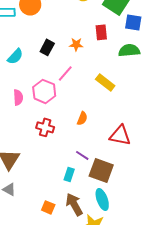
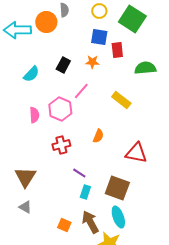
blue square: (133, 22) -> (99, 37), moved
red cross: (45, 127) -> (61, 145), turned -30
purple line: (82, 155) -> (79, 173), moved

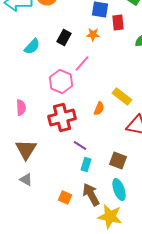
yellow rectangle: (121, 100) -> (122, 96), moved
pink semicircle: (34, 115) -> (21, 108), moved
red cross: (61, 145) -> (62, 118), size x1.5
brown square: (117, 188) -> (118, 160), size x0.7

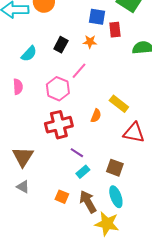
pink semicircle: (21, 108) -> (18, 87), moved
cyan rectangle: (86, 164) -> (83, 172), turned 32
orange square: (65, 198) -> (62, 197), moved

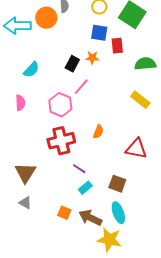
black rectangle: (61, 45) -> (72, 64), moved
yellow rectangle: (119, 104) -> (140, 100), moved
brown arrow: (88, 202) -> (90, 218), turned -35

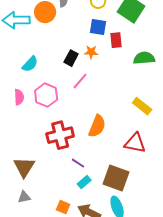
yellow rectangle: (140, 100) -> (142, 106), moved
pink hexagon: (60, 105) -> (46, 95), moved
orange semicircle: (98, 132) -> (97, 126), size x1.6
brown square: (117, 184) -> (116, 178), size x1.5
gray triangle: (25, 203) -> (24, 197), turned -40

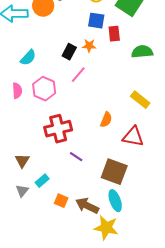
orange semicircle: (97, 126) -> (106, 120), moved, size x0.7
brown triangle: (24, 167) -> (22, 161), size x0.7
cyan rectangle: (84, 182) -> (42, 181), moved
gray triangle: (24, 197) -> (22, 191), turned -40

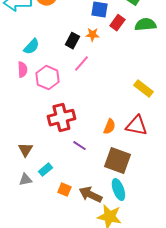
red rectangle: (114, 34) -> (117, 23), turned 42
green semicircle: (142, 52) -> (145, 25), moved
pink semicircle: (17, 91) -> (22, 70), moved
orange semicircle: (106, 120) -> (109, 127), moved
gray triangle: (22, 191) -> (25, 180), turned 40

